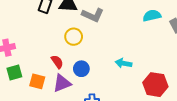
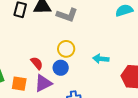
yellow circle: (74, 37) -> (66, 49), moved

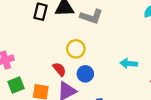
yellow circle: (66, 49) -> (76, 49), moved

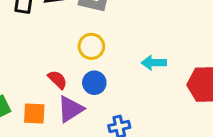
yellow circle: (76, 49) -> (91, 46), moved

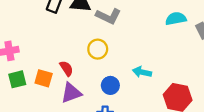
blue circle: (94, 83) -> (110, 85), moved
orange square: (34, 114) -> (44, 78), moved

